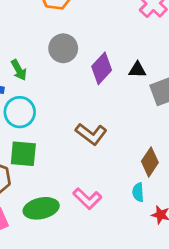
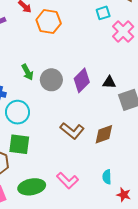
gray circle: (63, 48) -> (51, 80), moved
green arrow: (19, 70) -> (27, 72), moved
brown diamond: (150, 162) -> (104, 134), moved, turned 35

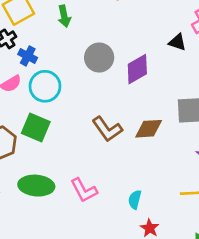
green arrow: (27, 72) -> (64, 16), moved
black triangle: (109, 82) -> (177, 42), moved
brown diamond: (104, 134) -> (149, 129), moved

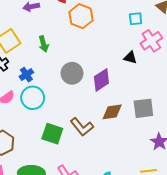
blue cross: (28, 56) -> (26, 75), moved, turned 32
green square: (36, 128) -> (52, 134), moved
brown diamond: (149, 129) -> (112, 112), moved

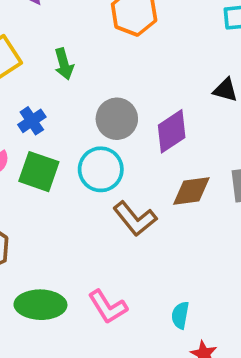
cyan circle: (33, 98) -> (101, 169), moved
green square: (52, 134) -> (39, 172), moved

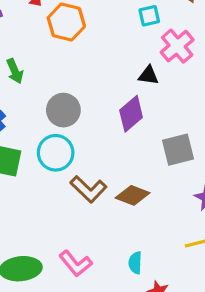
purple diamond: (172, 131) -> (131, 114), moved
brown diamond: (191, 191) -> (133, 195), moved, turned 36

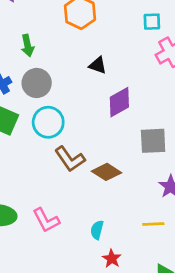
black triangle: (148, 75) -> (98, 65), moved
gray circle: (63, 110) -> (37, 83), moved

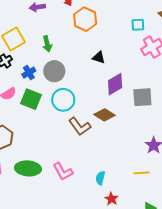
gray square: (153, 141) -> (142, 97), moved
brown diamond: (106, 172) -> (105, 115), moved

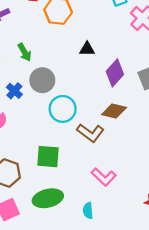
green square: (31, 99) -> (48, 157), moved
pink L-shape: (63, 171) -> (104, 177), moved
cyan semicircle: (100, 178) -> (88, 211), moved

